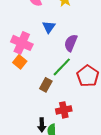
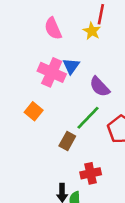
pink cross: (22, 43) -> (52, 72), moved
purple semicircle: (71, 43) -> (100, 87), turned -66

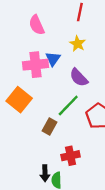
yellow star: (92, 31) -> (78, 44), moved
pink cross: (52, 72) -> (36, 65), turned -30
orange square: (34, 111) -> (19, 100), size x1.5

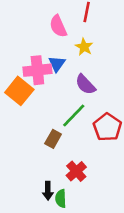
pink semicircle: (37, 25) -> (58, 26), moved
orange square: (19, 100) -> (19, 91), moved
red cross: (71, 156) -> (76, 171), turned -30

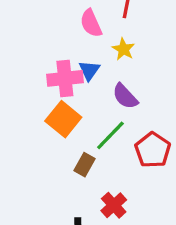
orange square: (19, 91) -> (63, 119), moved

